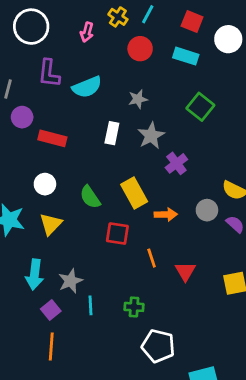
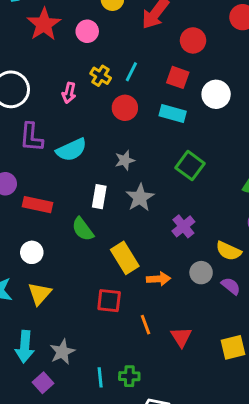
purple cross: (176, 163) -> (183, 226), moved
green semicircle: (90, 197) -> (83, 229), moved
cyan line: (91, 305) -> (100, 377), moved

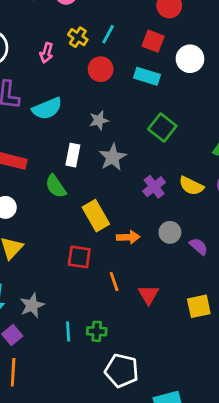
yellow semicircle: (229, 251) -> (191, 186), moved

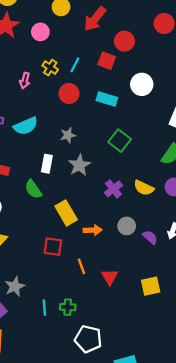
red square: (153, 41) -> (107, 61), moved

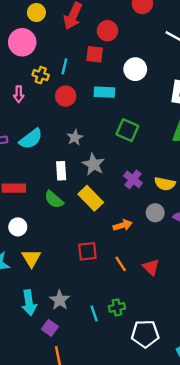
pink circle: (40, 32) -> (22, 42), size x1.5
yellow semicircle: (144, 188) -> (165, 184), moved
yellow rectangle: (66, 213) -> (91, 198), moved

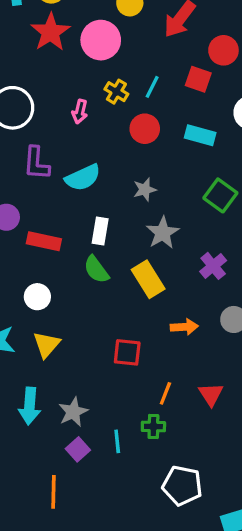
white rectangle: (61, 171) -> (100, 231), moved
orange line: (121, 264) -> (165, 393), moved, turned 42
green cross: (117, 307) -> (153, 426), moved
purple square: (50, 328) -> (78, 449), moved

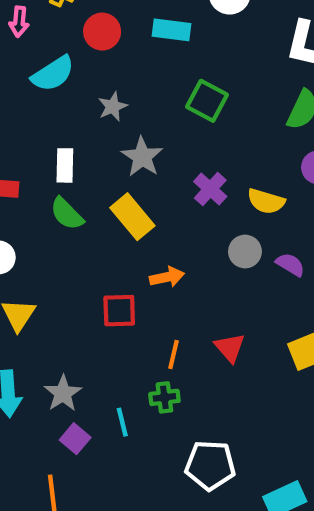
cyan semicircle: (83, 178) -> (53, 74), moved
orange arrow: (184, 327) -> (167, 277), moved

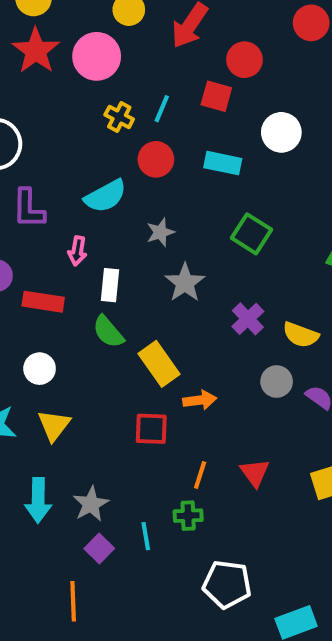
pink arrow: (19, 22) -> (77, 251), moved
yellow rectangle: (132, 217) -> (159, 364), moved

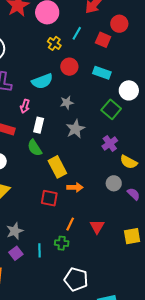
cyan line: (162, 109) -> (77, 33), moved
white circle: (281, 132) -> (129, 90), moved
purple cross: (248, 319) -> (110, 143), moved

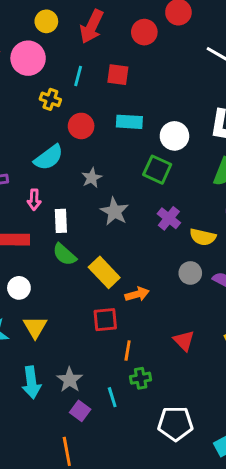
red circle: (119, 24) -> (144, 32), moved
orange line: (70, 224) -> (128, 350), moved

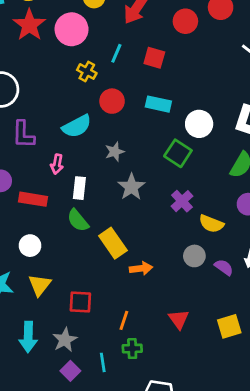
red square: (105, 320) -> (80, 302), moved

